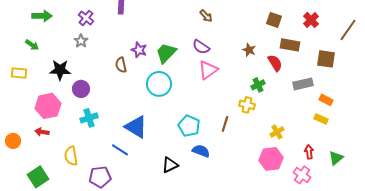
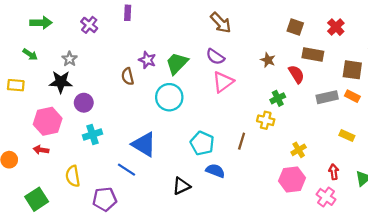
brown arrow: (206, 16) -> (221, 23), size x1.5
gray star: (81, 41) -> (70, 59), moved
orange rectangle: (326, 100) -> (352, 96), moved

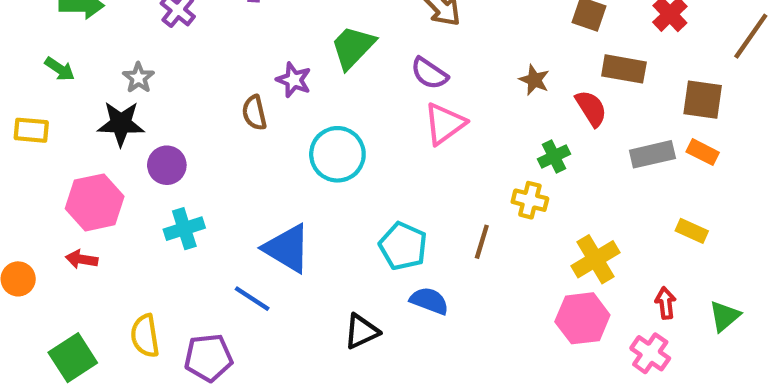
green trapezoid: (177, 63) -> (353, 47), moved
yellow cross: (299, 150) -> (596, 259), size x1.5
yellow semicircle: (73, 176) -> (145, 336), moved

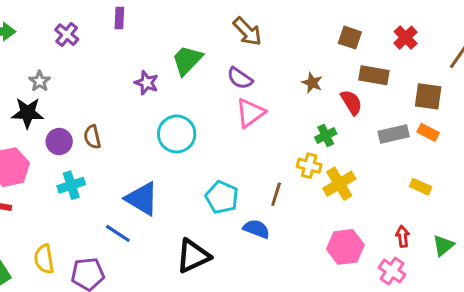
brown semicircle: (254, 113) -> (92, 137), moved
yellow cross: (596, 259) -> (339, 184), moved
blue semicircle: (429, 301) -> (256, 229), moved
black triangle: (362, 331) -> (193, 256), size x1.4

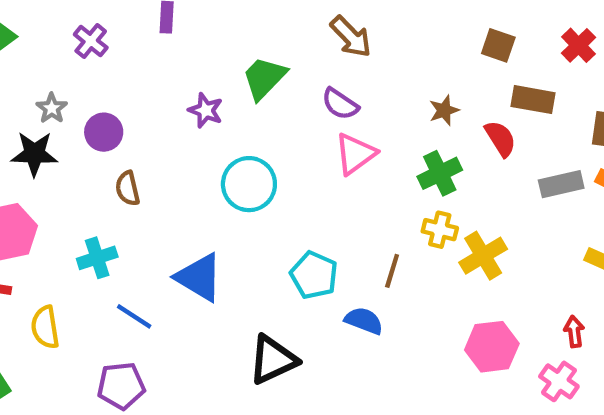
brown star: (312, 83) -> (444, 110), turned 30
green cross: (326, 135) -> (440, 173), moved, size x1.4
purple circle: (59, 141) -> (104, 132), moved
blue line: (118, 233) -> (134, 316), moved
yellow semicircle: (44, 259) -> (45, 327), moved

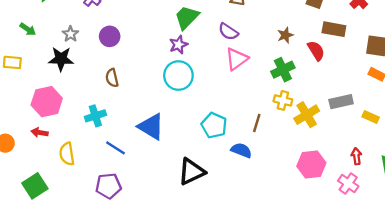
purple star: (206, 110) -> (178, 45), moved, turned 30
purple circle: (104, 132) -> (110, 36), moved
gray rectangle: (561, 184) -> (341, 102), moved

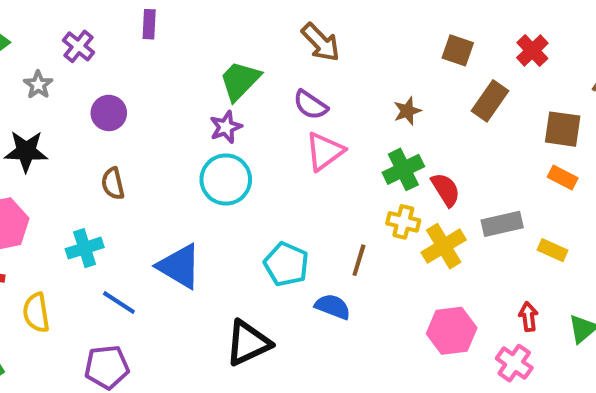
brown rectangle: (334, 29) -> (490, 101), turned -65
gray star: (70, 34) -> (38, 85), moved
red semicircle: (316, 51) -> (446, 190), moved

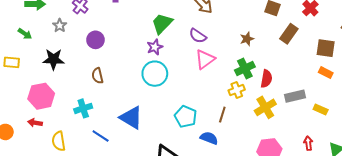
red semicircle: (446, 190) -> (266, 79), turned 42
yellow cross: (403, 222) -> (237, 90), moved, turned -35

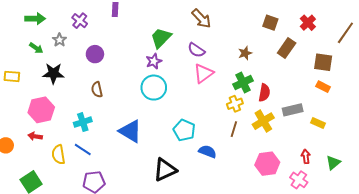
green arrow: (25, 34) -> (36, 48), moved
brown line: (222, 115) -> (234, 129), moved
blue line: (101, 136) -> (83, 149), moved

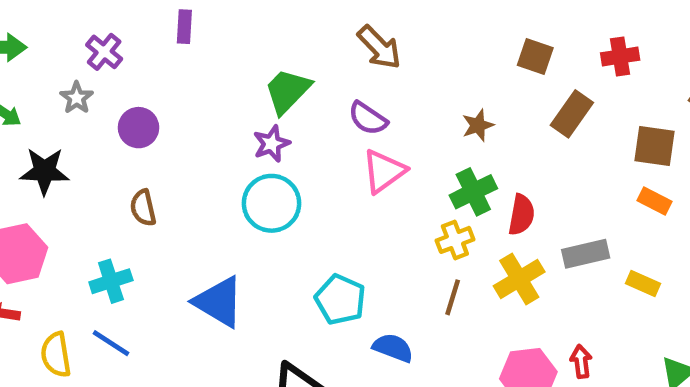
red cross: (308, 23) -> (620, 57), turned 35
gray star: (59, 40) -> (77, 98), moved
red arrow: (306, 157) -> (581, 361), moved

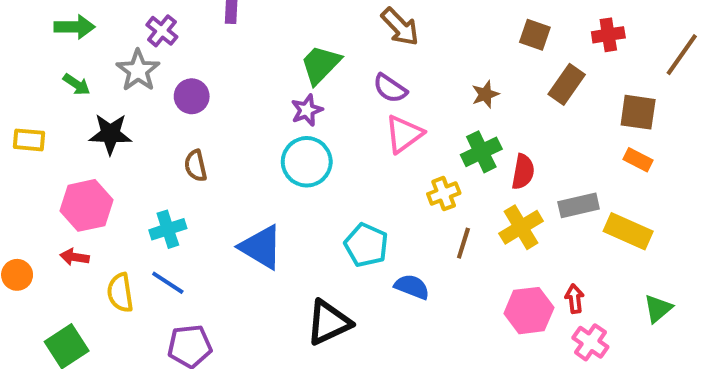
gray star: (77, 98) -> (138, 70), size x1.5
yellow cross: (455, 240) -> (444, 194), moved
yellow rectangle: (643, 284) -> (628, 231), size x1.6

